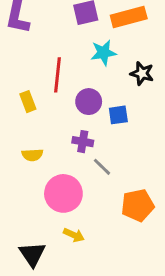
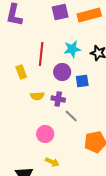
cyan star: (103, 53) -> (72, 49), moved
yellow semicircle: (32, 155) -> (37, 96), moved
pink circle: (63, 193) -> (45, 134), size x0.7

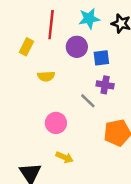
yellow rectangle: (21, 72) -> (26, 47), turned 48
purple cross: (58, 99) -> (105, 85), moved

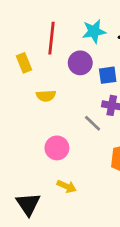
yellow rectangle: (26, 47) -> (24, 63), turned -49

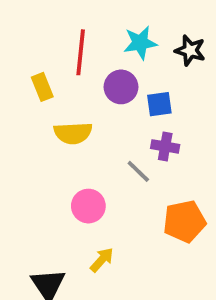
yellow semicircle: (46, 96) -> (73, 133), size x1.4
yellow arrow: (67, 186) -> (102, 260), turned -72

